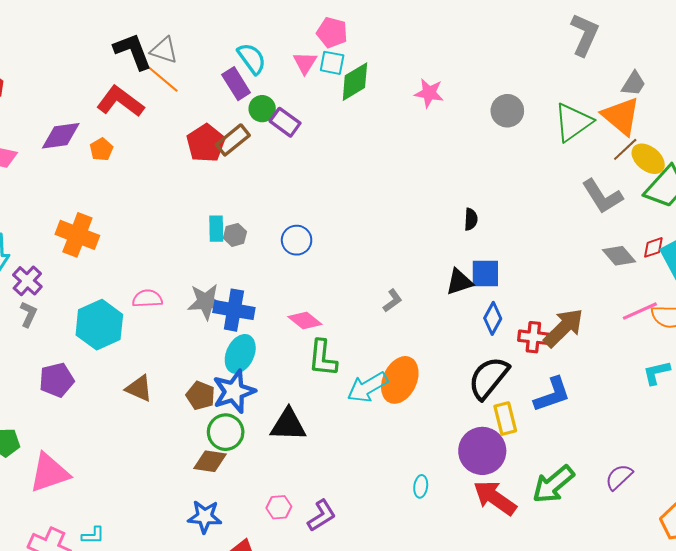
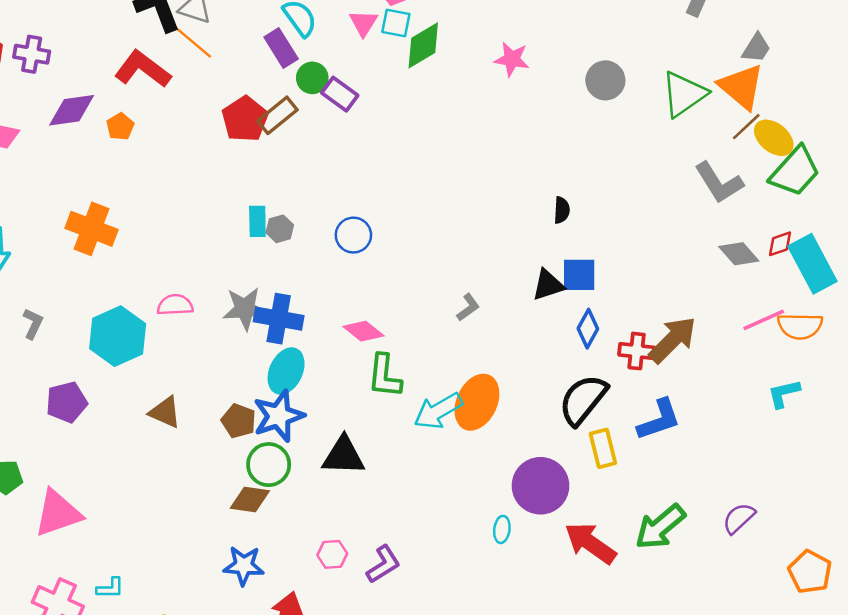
purple cross: (27, 281) -> (32, 54), moved, turned -32
purple circle: (482, 451) -> (541, 486), moved

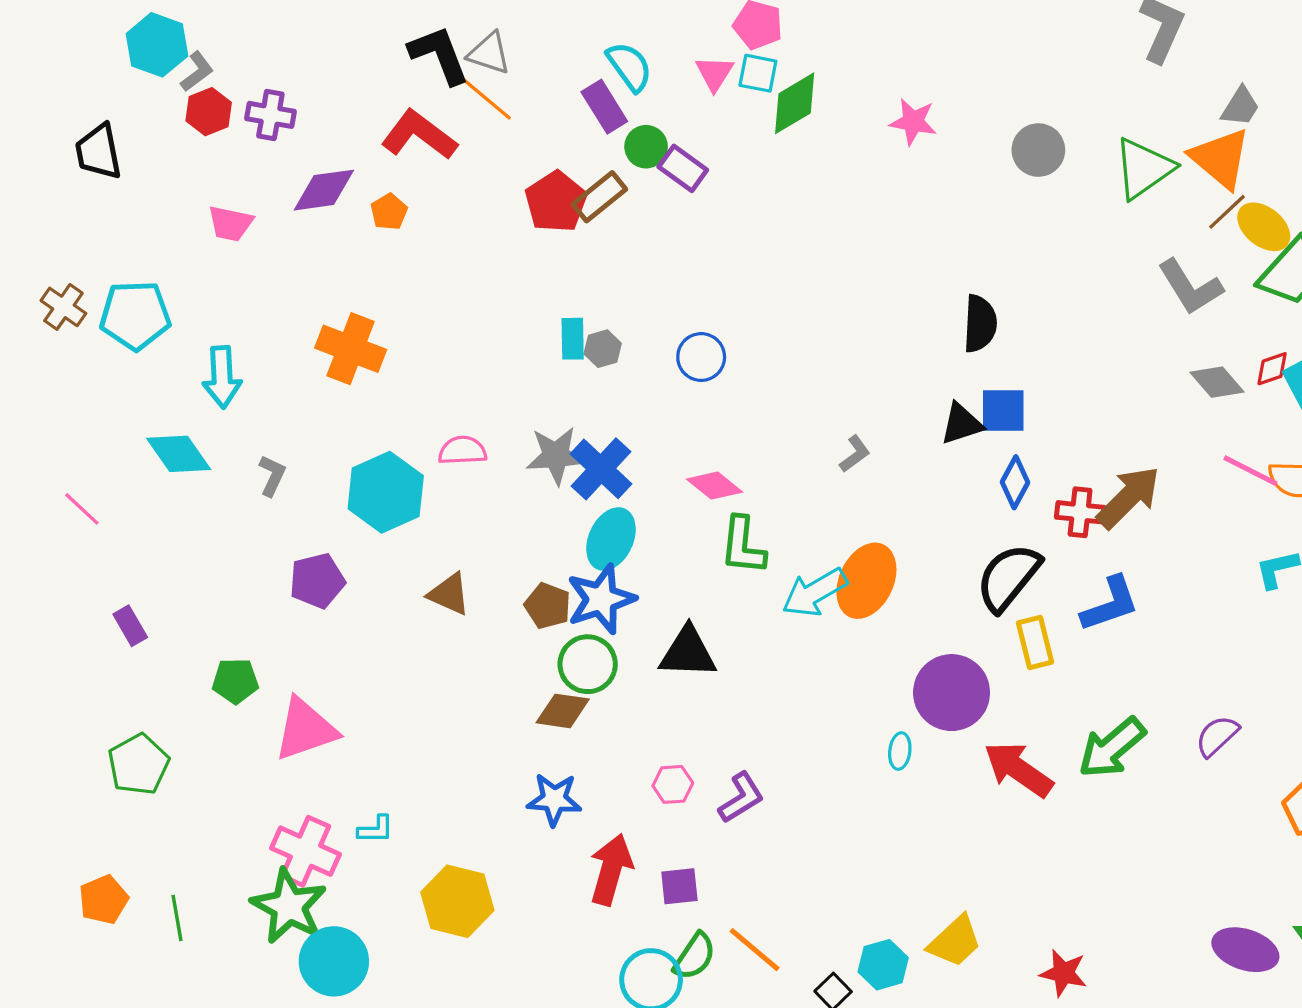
black semicircle: (562, 210) -> (980, 324), size x1.6
blue cross: (279, 319) -> (601, 469), turned 33
pink line: (764, 320) -> (1250, 471), turned 51

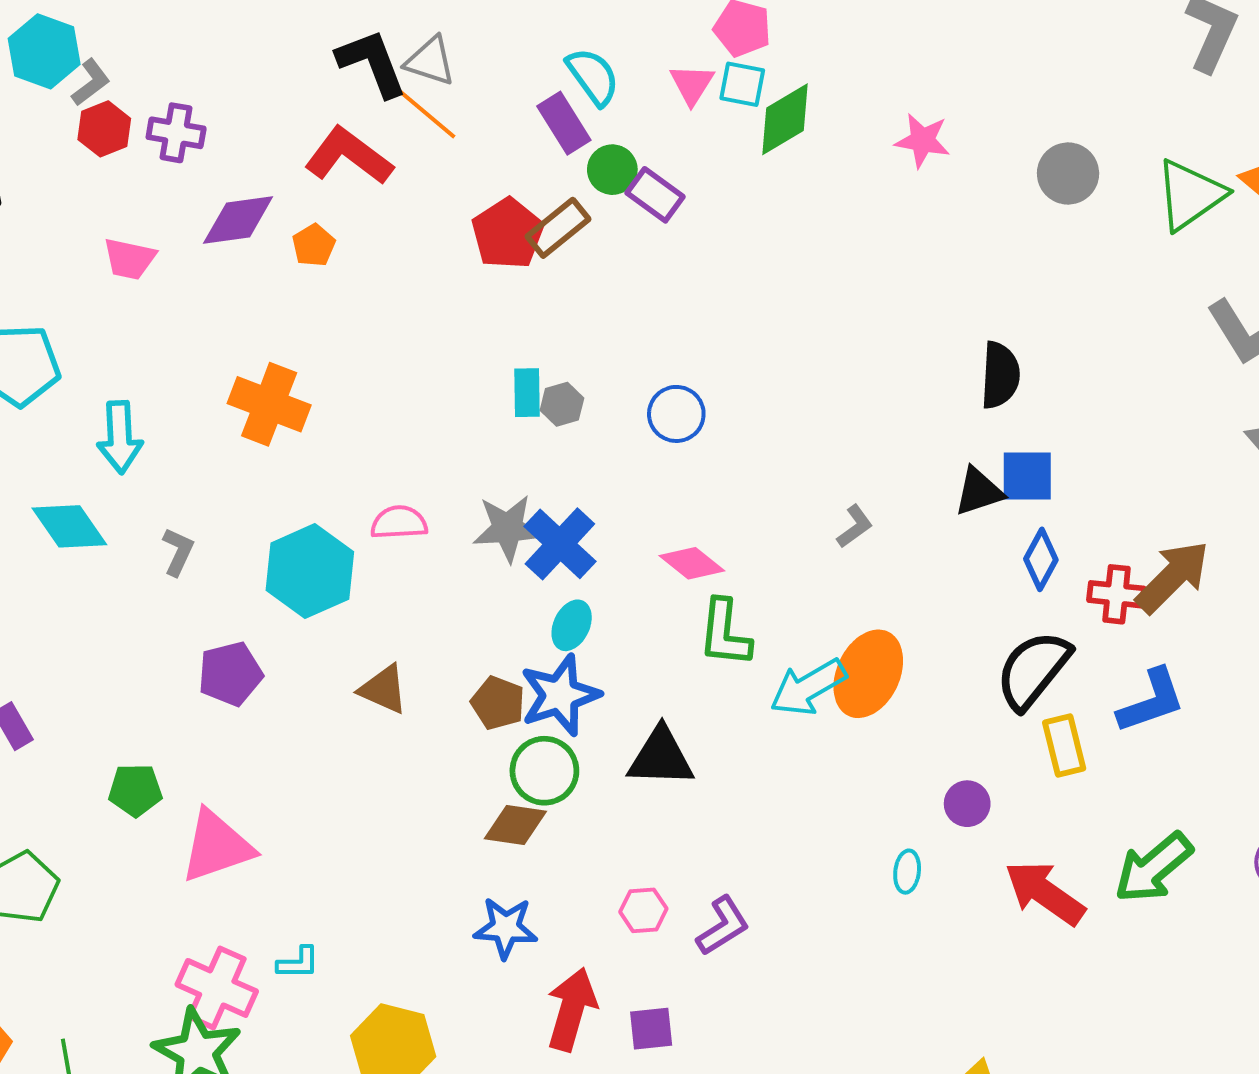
cyan ellipse: (611, 539) -> (572, 625), size x0.7
purple circle: (952, 693) -> (967, 804), size x0.5

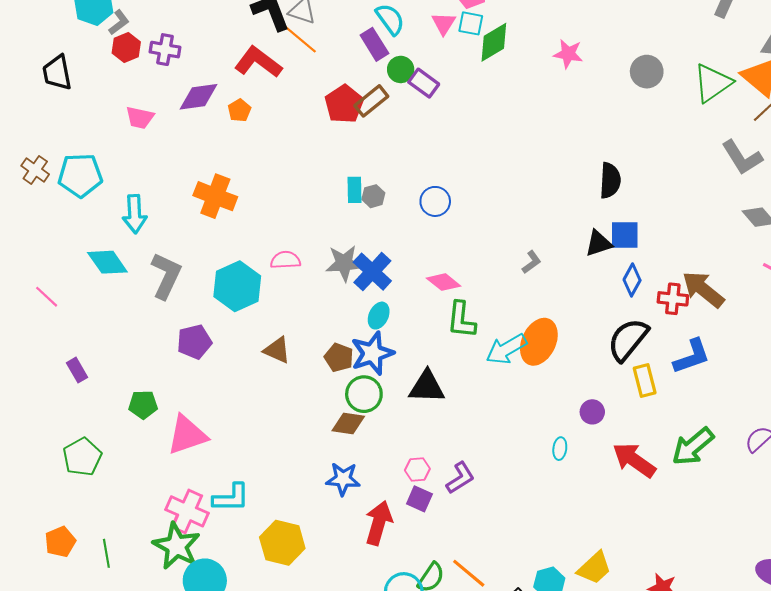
gray L-shape: (178, 552) -> (166, 276), size x1.8
brown arrow: (1173, 577) -> (703, 289), turned -96
cyan L-shape: (298, 963) -> (231, 498), size x1.6
purple square: (651, 1029) -> (419, 499), moved, turned 30

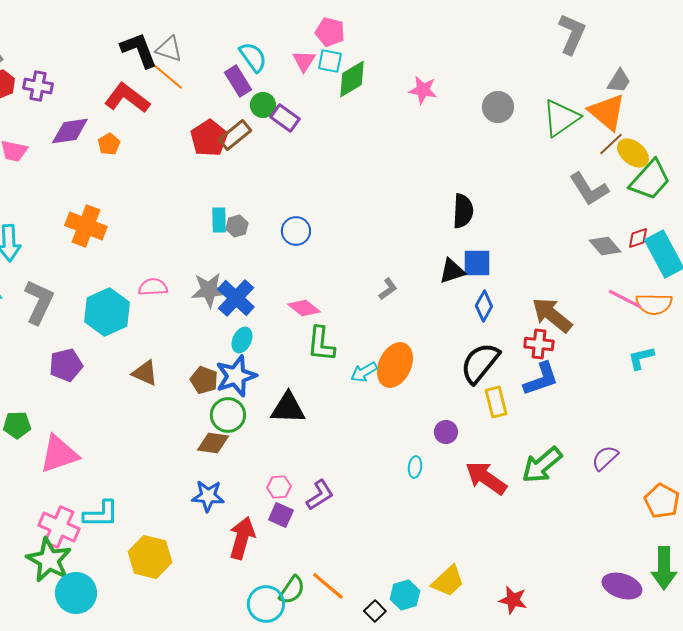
red cross: (673, 299) -> (539, 344), moved
cyan arrow: (506, 349) -> (364, 372), size x0.7

